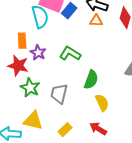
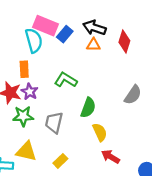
orange rectangle: (22, 41) -> (24, 69), moved
purple star: (38, 53) -> (30, 92), moved
green star: (30, 88) -> (23, 116), turned -30
red arrow: (98, 129) -> (111, 157), moved

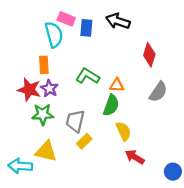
pink rectangle: (46, 26) -> (66, 19), size x0.7
blue rectangle: (65, 34) -> (86, 28), turned -35
red diamond: (124, 42) -> (149, 55), moved
orange triangle: (93, 45) -> (117, 85), moved
yellow rectangle: (60, 161) -> (84, 141), moved

